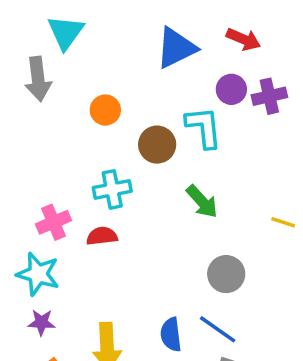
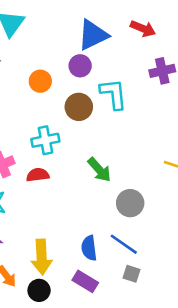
purple circle: (231, 89) -> (80, 66), moved
green arrow: (202, 202) -> (99, 170), moved

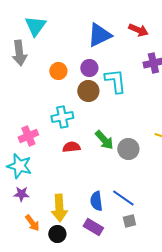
purple circle: (80, 66) -> (89, 68), moved
red semicircle: (38, 175) -> (71, 147), moved
gray circle: (130, 203) -> (128, 149), moved
gray square: (131, 274) -> (129, 221), turned -32

